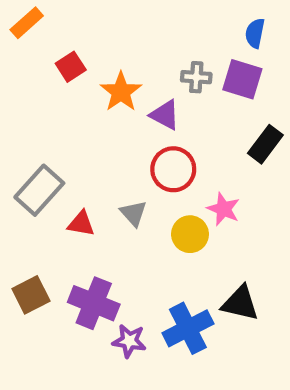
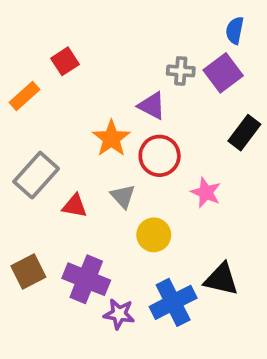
orange rectangle: (27, 23) -> (25, 96), moved
purple square: (242, 79) -> (223, 73), turned 36
orange star: (121, 92) -> (111, 138), moved
yellow circle: (190, 234) -> (154, 235), moved

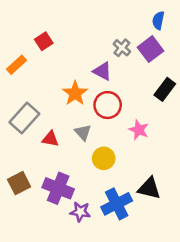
gray cross: (181, 71) -> (122, 48), turned 36

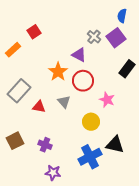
yellow circle: (104, 158) -> (91, 122), moved
purple cross: (58, 188) -> (45, 145), size x0.6
purple star: (80, 212) -> (53, 173), moved

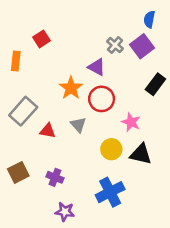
orange rectangle: (13, 50) -> (16, 61), turned -42
black triangle: (115, 145) -> (141, 154), moved

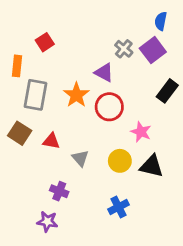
gray rectangle: (23, 111) -> (35, 95), moved, turned -32
gray triangle: (78, 125) -> (80, 158), moved
brown square: (18, 172) -> (20, 133), moved, turned -30
blue cross: (110, 192) -> (119, 207), size x0.7
purple star: (65, 212) -> (47, 222), moved

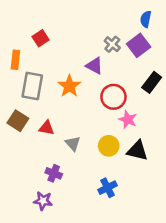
red circle: (109, 107) -> (113, 97), moved

